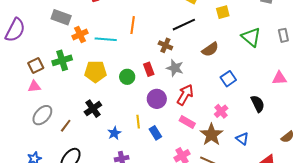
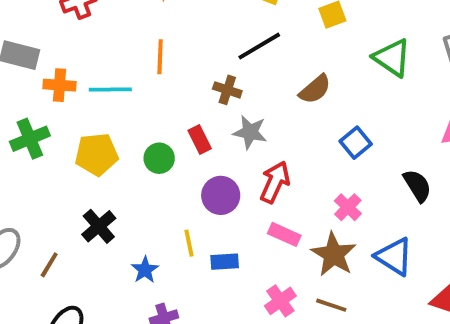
orange cross: (80, 34) -> (59, 85), turned 35
blue rectangle: (155, 133) -> (225, 262), turned -56
blue triangle: (242, 139) -> (394, 257), size x1.5

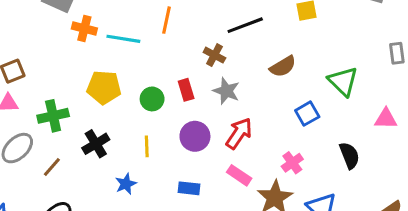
green triangle: (392, 58) -> (343, 81), moved
green cross: (30, 139) -> (53, 116), moved
yellow line: (189, 243) -> (147, 146), moved

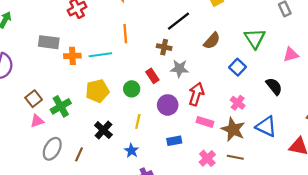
green triangle: (343, 81) -> (255, 38), turned 30
green cross: (53, 116) -> (61, 106), moved
yellow line: (147, 146) -> (138, 121), turned 32

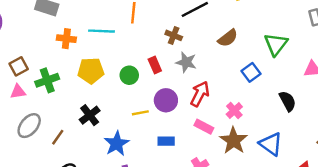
orange cross: (72, 56) -> (66, 39), moved
pink cross: (238, 103) -> (234, 110), moved
yellow line: (138, 121) -> (140, 113), moved, turned 56
blue star: (131, 151) -> (117, 144), size x1.5

